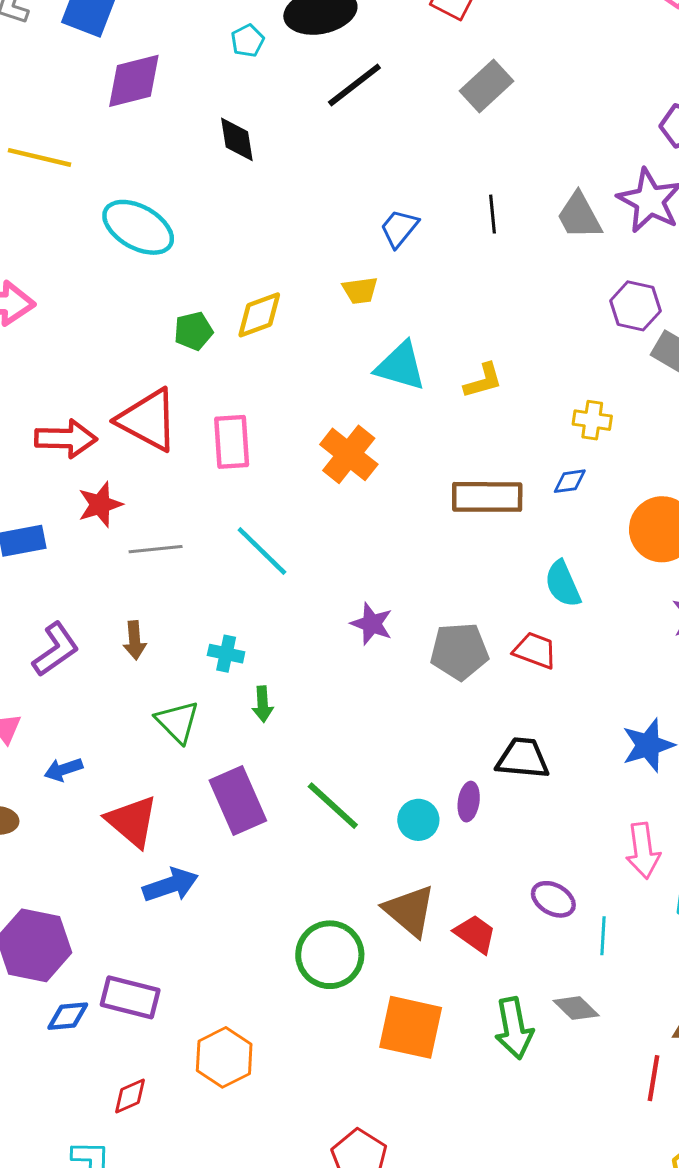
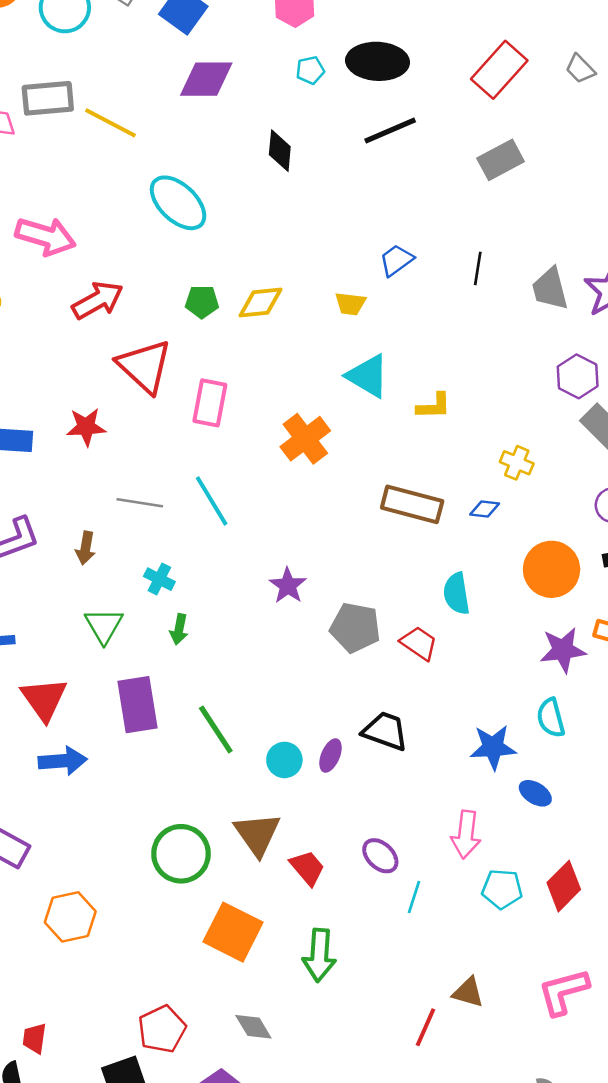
red arrow: (66, 439) -> (98, 300), moved, turned -45
gray line: (156, 549) -> (140, 503), moved
gray diamond: (576, 1008) -> (253, 1027), moved

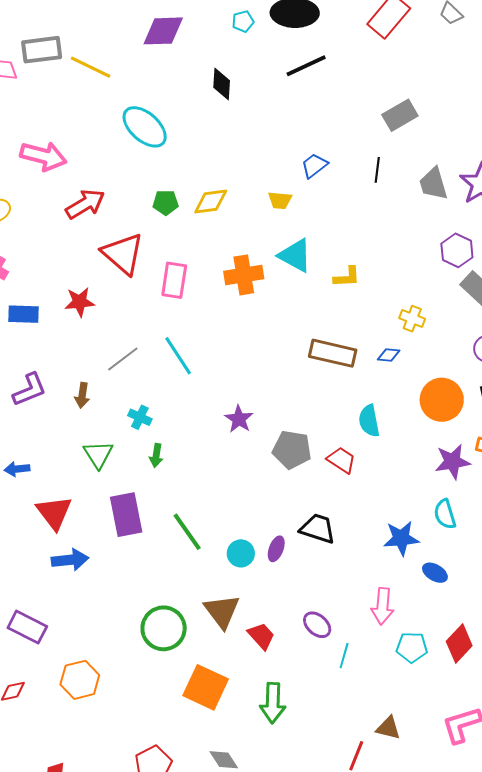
gray rectangle: (501, 160) -> (400, 115), moved
orange cross: (305, 439) -> (244, 275), moved, turned 30
gray line: (140, 503) -> (123, 359), turned -44

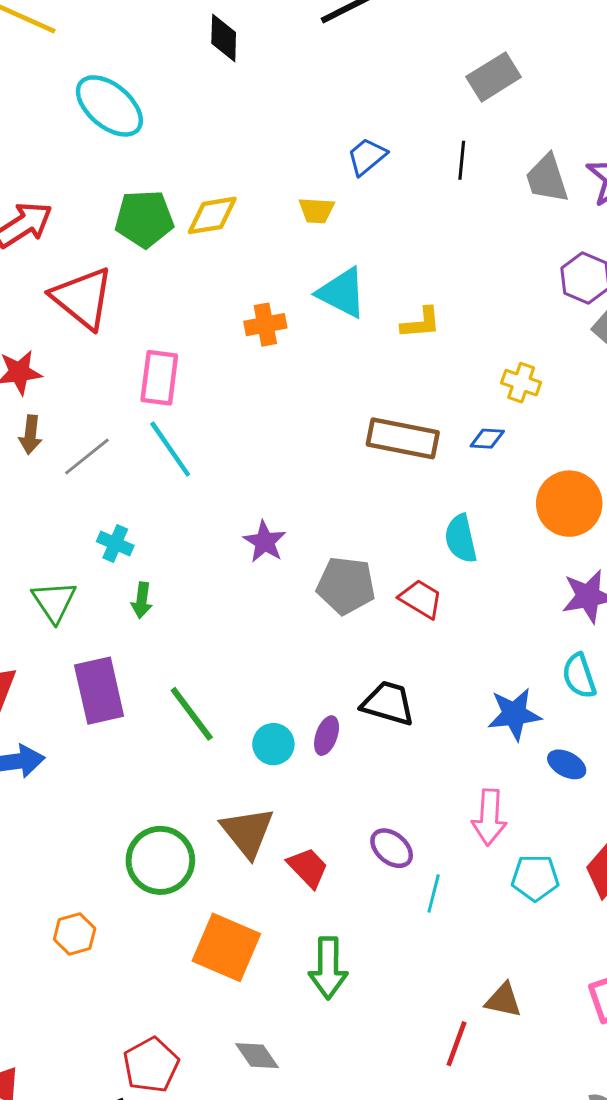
green pentagon: (165, 202) -> (144, 219), size x1.5
orange cross: (244, 275) -> (265, 325), size x0.7
pink rectangle: (174, 280) -> (159, 378), moved
brown arrow: (82, 395) -> (30, 435), moved
orange hexagon: (80, 680) -> (75, 934), moved, size x0.7

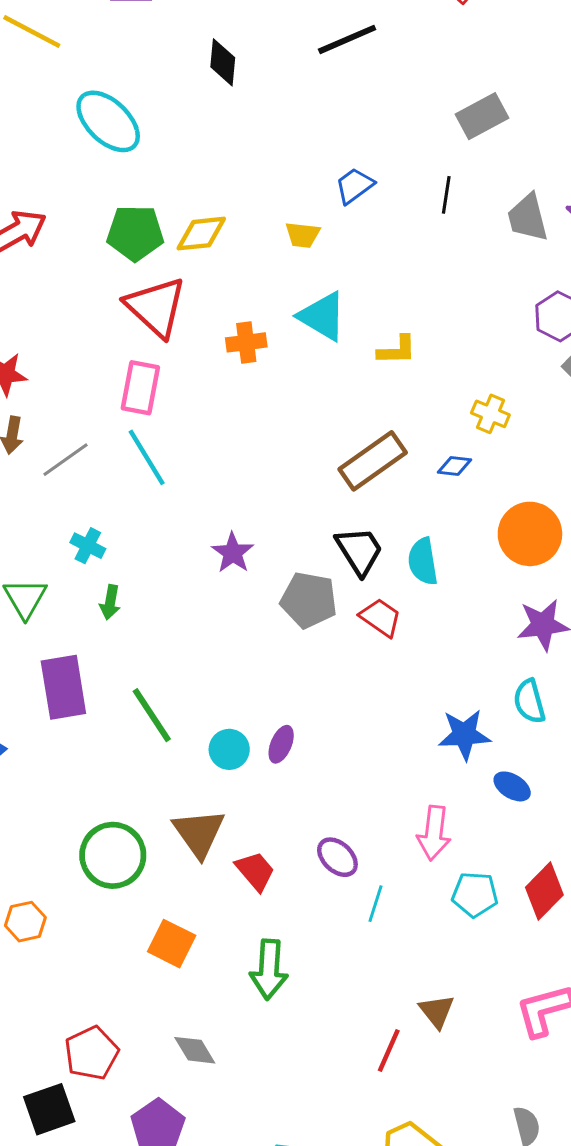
red triangle: (82, 298) -> (156, 307), moved
brown rectangle: (403, 438) -> (373, 461), turned -50
black trapezoid: (388, 703) -> (359, 551), moved, turned 38
orange square: (226, 947) -> (172, 944), size x0.7
brown triangle: (503, 1000) -> (437, 1011), turned 36

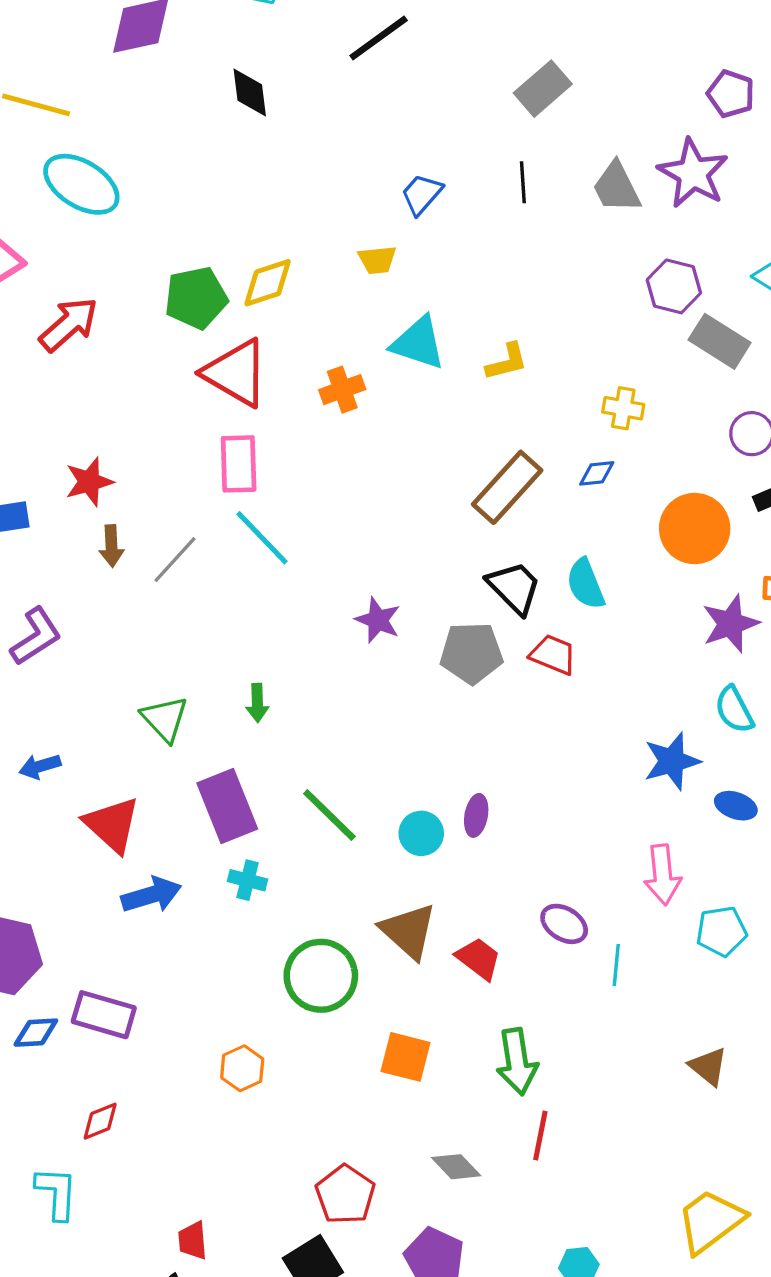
cyan ellipse: (108, 121) -> (81, 184), moved
cyan cross: (88, 546) -> (247, 880), moved
red line: (389, 1050) -> (540, 1135), moved

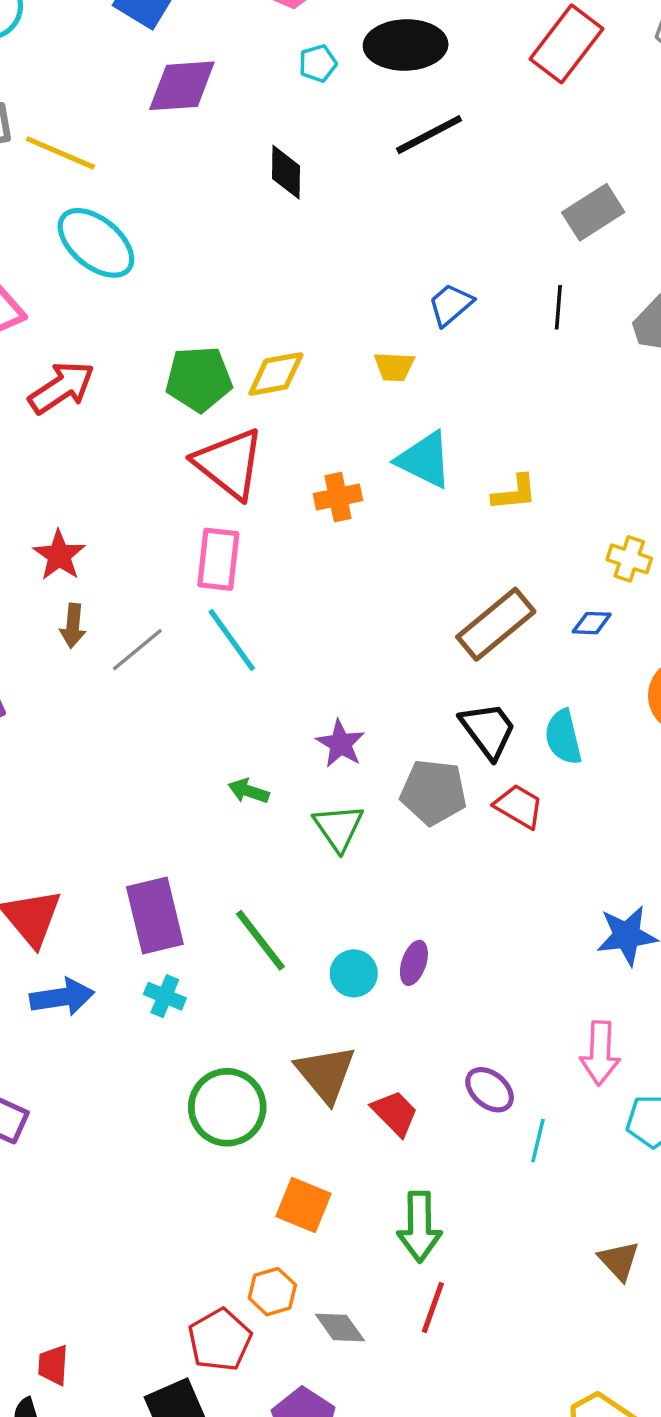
red star: (89, 482) -> (59, 555), turned -30
green arrow: (257, 703) -> (249, 791), moved, turned 102
green triangle: (165, 719) -> (338, 827), moved
orange hexagon: (242, 1068) -> (272, 1292), moved

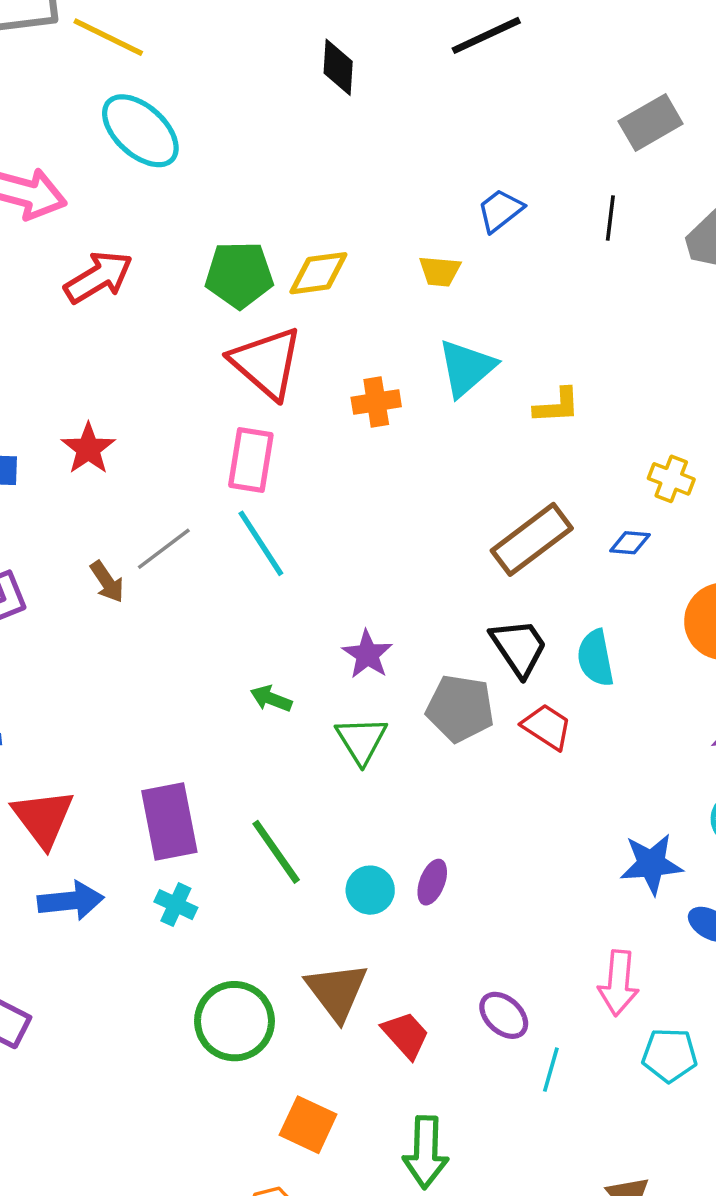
cyan triangle: (424, 460) -> (466, 368), turned 50
brown arrow: (73, 626) -> (107, 582), moved, turned -42

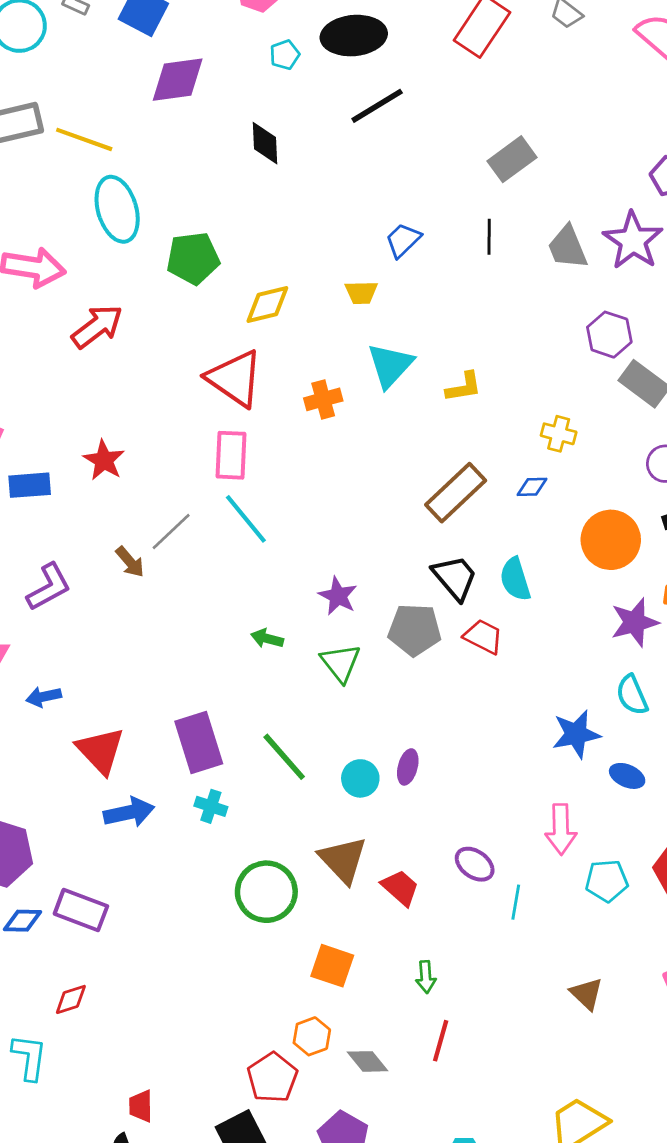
cyan ellipse: (140, 131) -> (117, 209), turned 38
green pentagon: (239, 275) -> (193, 258), moved
green arrow: (426, 1152) -> (426, 977), size x0.6

